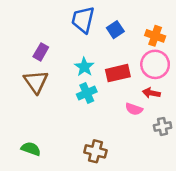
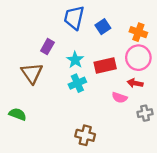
purple rectangle: (41, 52) -> (47, 47), moved
green semicircle: (31, 149) -> (18, 114), moved

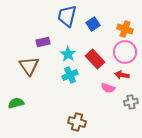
purple rectangle: (47, 47) -> (43, 42), turned 48
red rectangle: (105, 65) -> (95, 59), turned 60
green semicircle: (18, 114) -> (16, 103), turned -35

